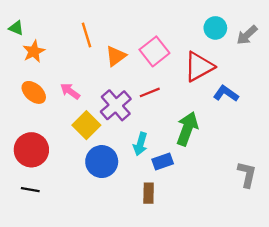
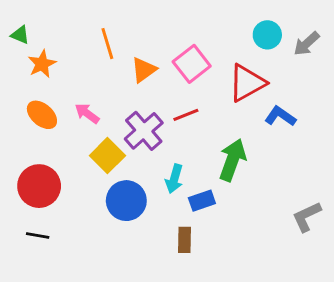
gray L-shape: (247, 174) -> (307, 217), turned -128

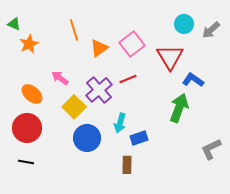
red triangle: (247, 83) -> (170, 57), turned -32
orange ellipse: (42, 115) -> (32, 94), moved
green arrow: (232, 160) -> (179, 108), moved

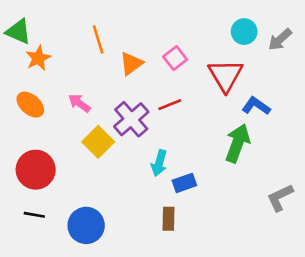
green triangle: (14, 24) -> (18, 32), size x1.5
pink square: (132, 44) -> (175, 58), size x0.7
orange ellipse: (32, 94) -> (30, 105), moved
blue circle: (87, 138) -> (86, 225), moved

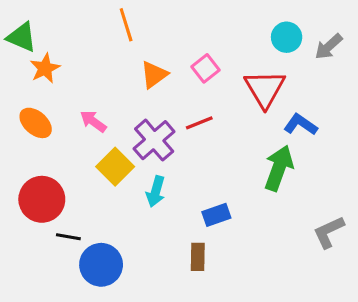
orange line: (98, 40) -> (126, 25), moved
cyan arrow: (159, 163) -> (156, 192), moved
black line: (34, 215) -> (68, 237), moved

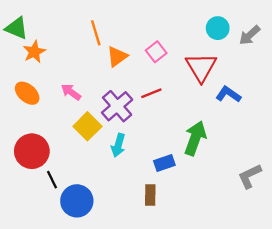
orange line: (126, 25) -> (96, 33), moved
green arrow: (279, 168) -> (195, 138), moved
black line: (68, 237) -> (52, 180), turned 54

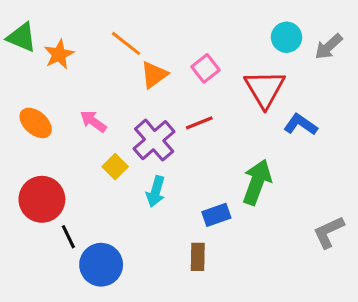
orange line: (96, 33) -> (126, 43), turned -35
orange star: (34, 52) -> (59, 54), moved
yellow square: (87, 126) -> (115, 167), size x0.7

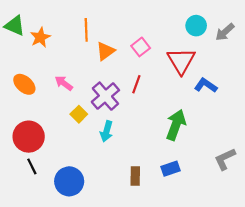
orange line: (126, 43) -> (86, 30), turned 50
red line: (199, 123) -> (136, 84), turned -48
blue rectangle: (216, 215) -> (171, 169), moved
black line: (68, 237) -> (32, 166), moved

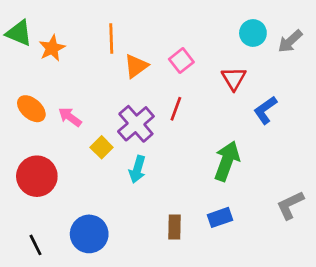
red triangle: (181, 61) -> (234, 78), size x0.7
pink arrow: (64, 83) -> (70, 117), moved
blue L-shape: (206, 85) -> (265, 110), turned -70
black line: (32, 166) -> (35, 245), moved

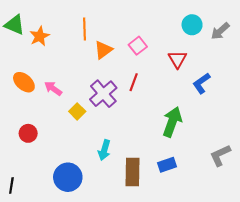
cyan arrow: (137, 169) -> (104, 150), moved
red circle: (37, 176) -> (28, 133), size x0.6
brown rectangle: (175, 227) -> (133, 172), size x1.5
black line: (35, 245) -> (11, 186), moved, turned 35

